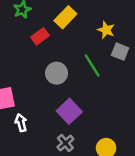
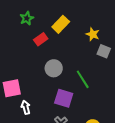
green line: (92, 66) -> (83, 79), moved
purple square: (69, 111) -> (64, 98), turned -30

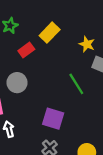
gray circle: (54, 68) -> (17, 83), moved
green line: (83, 79) -> (76, 84), moved

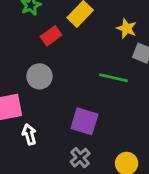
green line: (76, 84) -> (113, 78), turned -45

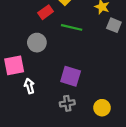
green line: (113, 78) -> (72, 27), moved
gray cross: (80, 158) -> (67, 103), turned 32

